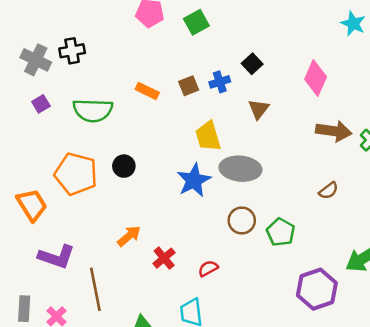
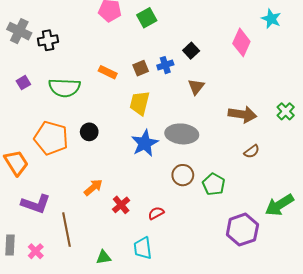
gray cross: (36, 60) -> (19, 31), moved
pink diamond: (316, 78) -> (241, 42), moved
brown arrow: (334, 131) -> (242, 114), moved
yellow trapezoid: (208, 136) -> (140, 103), moved, turned 30

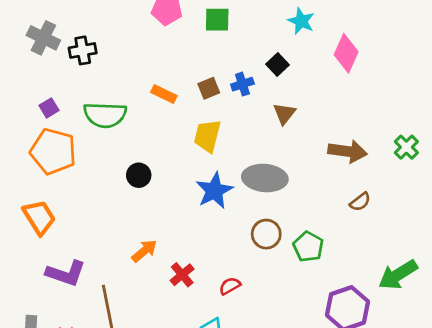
green square: (147, 18) -> (217, 20), turned 30
cyan star: (271, 19) -> (301, 21), moved
orange pentagon: (51, 138) -> (53, 151), moved

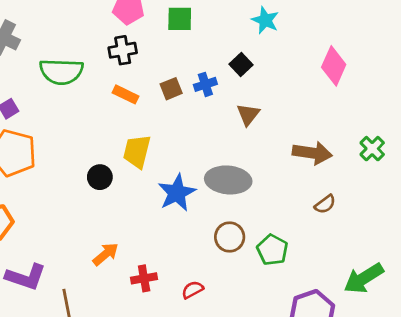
black cross: (83, 50) -> (123, 50), moved
pink diamond: (346, 53) -> (334, 66), moved
green semicircle: (105, 115) -> (61, 72), moved
yellow trapezoid: (207, 136) -> (137, 151), moved
red cross: (182, 275) -> (144, 278), turned 30

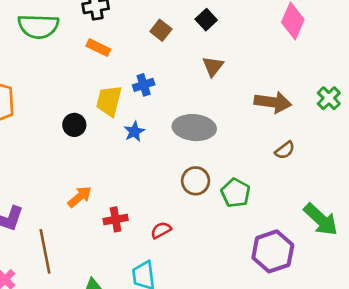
blue cross: (205, 84) -> (144, 85), moved
brown square: (171, 89) -> (161, 30), moved, turned -30
blue star: (177, 193) -> (134, 132), moved, size x0.6
green arrow: (364, 278) -> (321, 219), turned -105

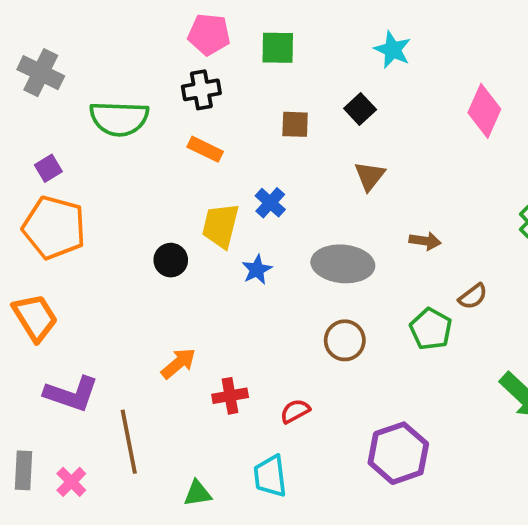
brown square: (161, 30) -> (295, 124), turned -36
blue cross: (144, 85) -> (270, 203), turned -30
brown arrow: (273, 102) -> (425, 241), moved, size x0.6
green pentagon: (236, 193) -> (431, 329), moved
purple hexagon: (273, 251) -> (398, 453), moved

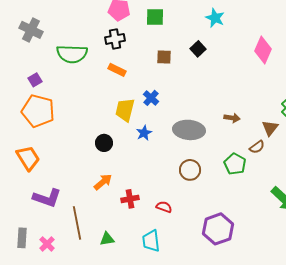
brown triangle: (370, 176) -> (270, 128), moved
black circle: (171, 260) -> (104, 143), moved
red semicircle: (295, 411) -> (164, 207), turned 49
green triangle: (198, 493) -> (107, 239), moved

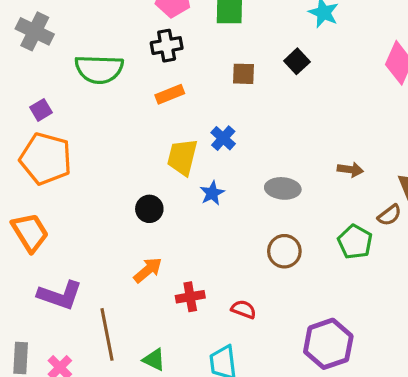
orange rectangle: (117, 70) -> (170, 94), turned -48
gray ellipse: (189, 130) -> (283, 188), size x0.7
green triangle: (107, 239) -> (154, 360), turned 35

